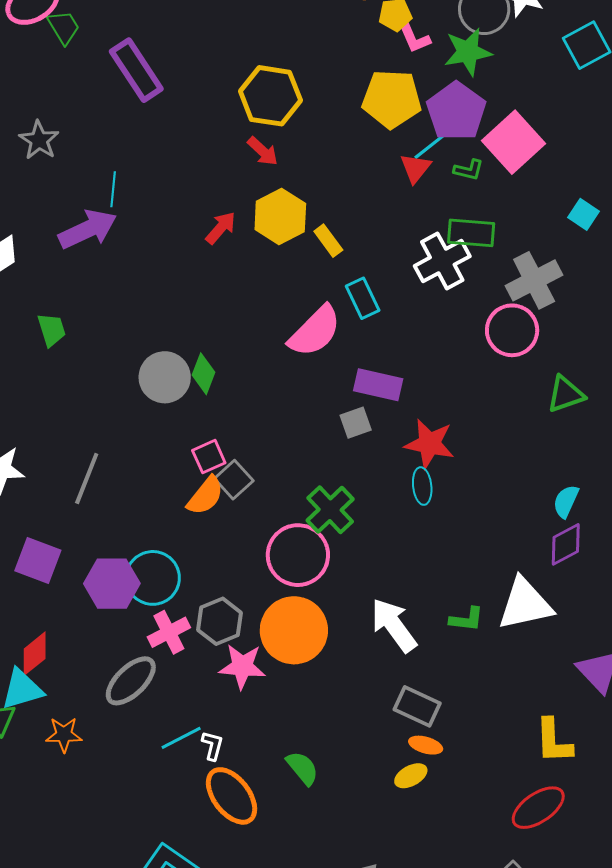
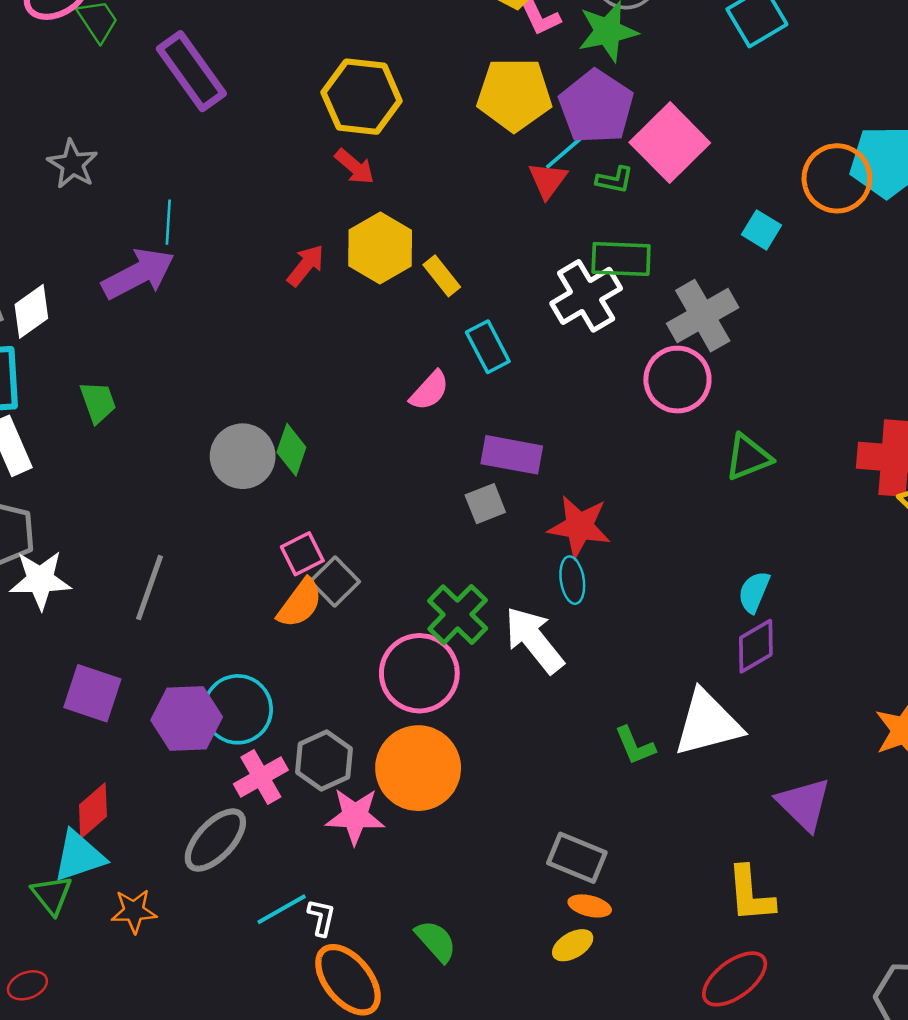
pink semicircle: (315, 331) -> (429, 391), size x0.6
green L-shape: (467, 619) -> (635, 746), turned 63
white arrow: (394, 625) -> (534, 640), moved

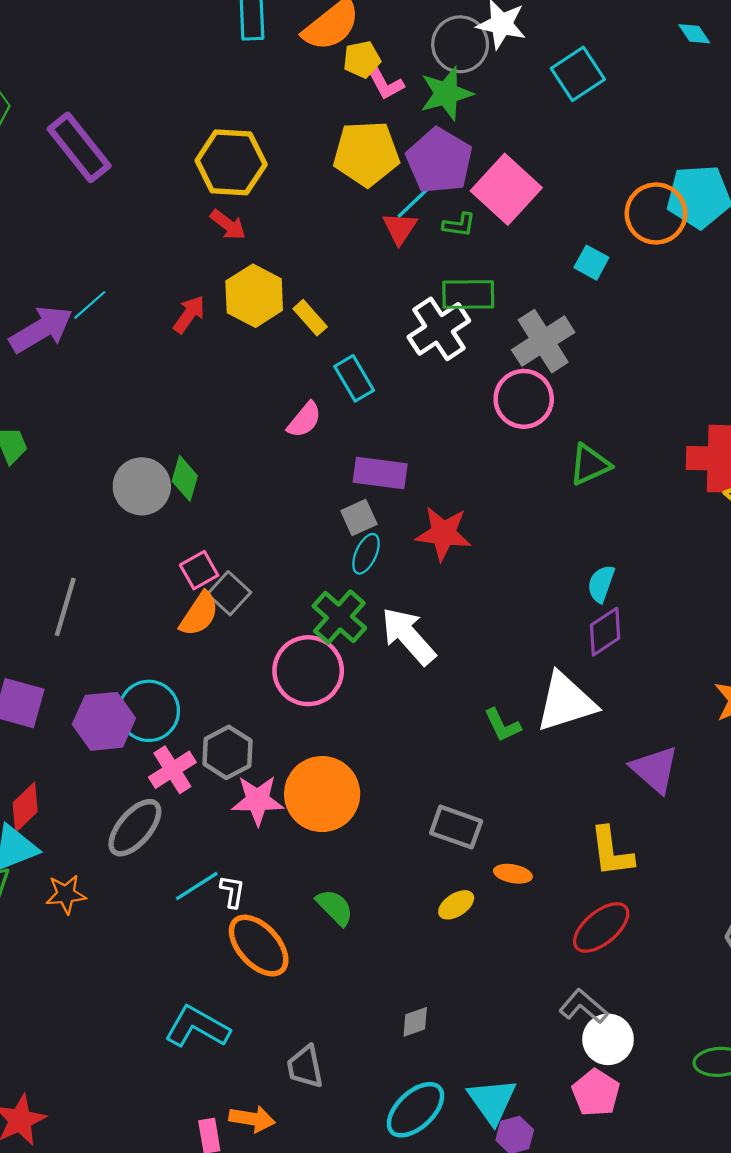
cyan line: (168, 222) -> (90, 305), moved, turned 48
cyan ellipse: (572, 580) -> (366, 554), moved, turned 36
orange circle: (418, 768) -> (322, 794), moved
orange ellipse: (590, 906) -> (513, 874), moved

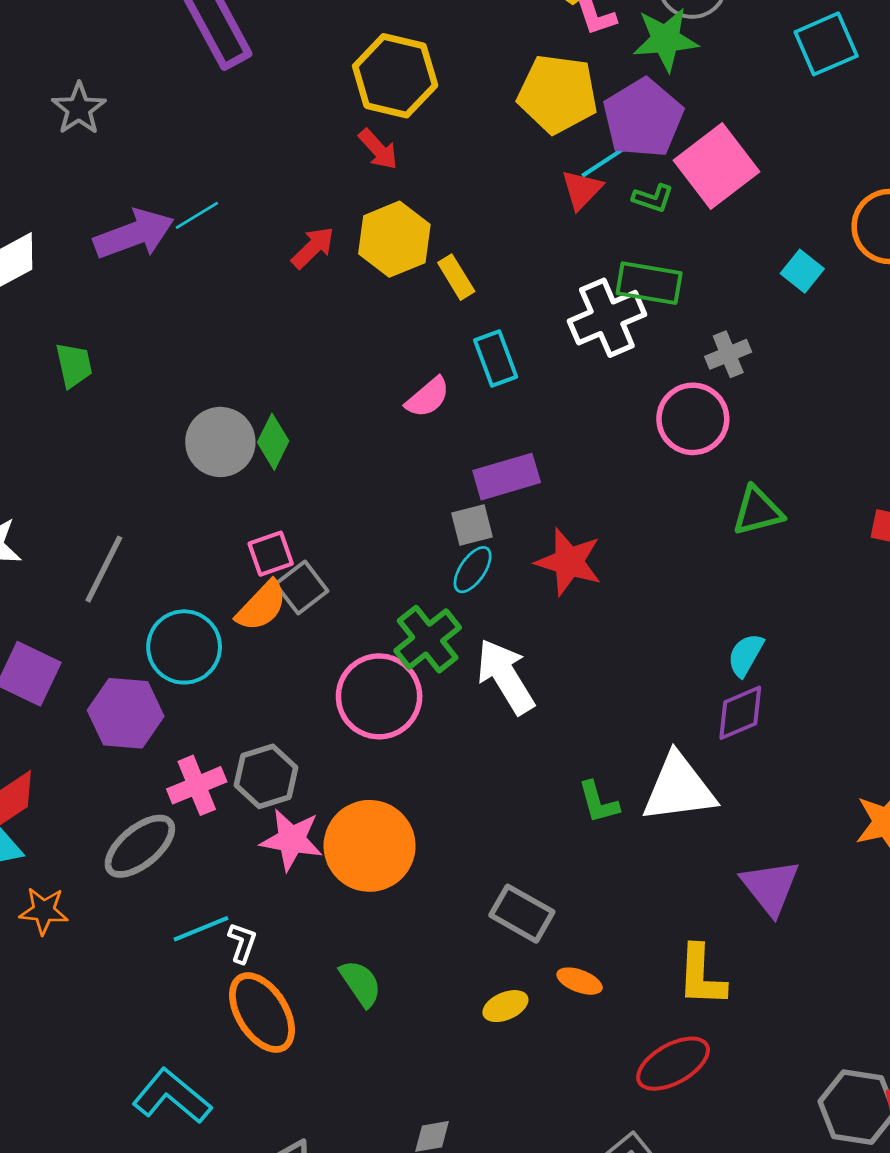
gray cross: (543, 341) -> (728, 354), size x0.6
purple rectangle: (380, 473) -> (507, 477), turned -34
cyan circle: (149, 711) -> (184, 647), moved

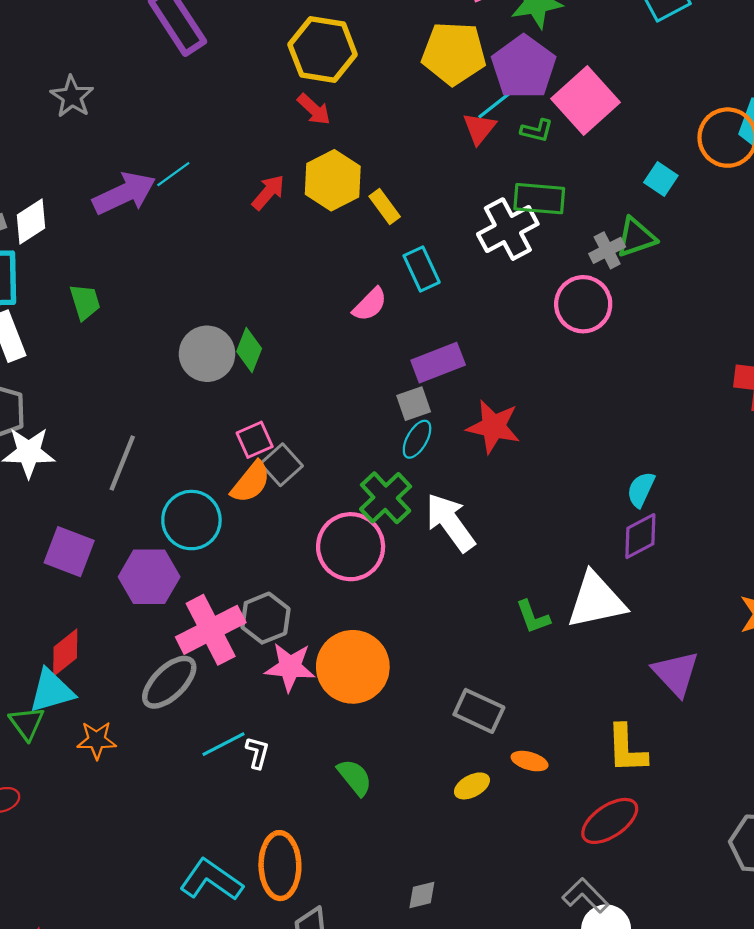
green triangle: (758, 511) -> (636, 237), moved
pink cross: (197, 785) -> (211, 630), size x1.5
orange ellipse: (262, 1013) -> (280, 866), moved, turned 36

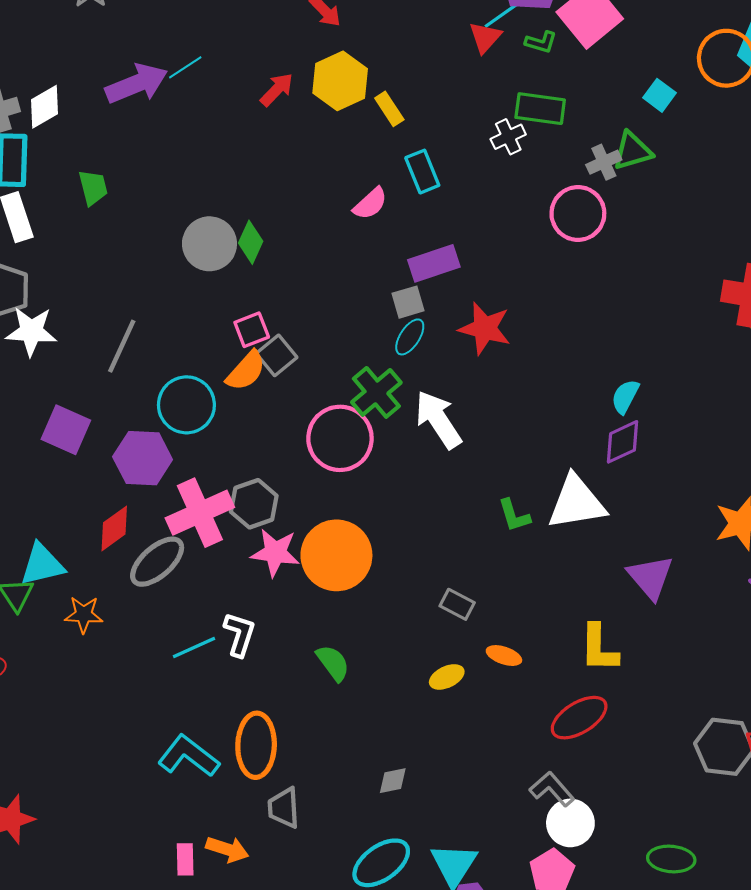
white cross: (508, 229) -> (508, 137), size x0.6
red diamond: (65, 652) -> (114, 528), moved
gray rectangle: (479, 711) -> (457, 604), size x0.7
cyan line: (223, 744) -> (194, 648), moved
white L-shape: (257, 753) -> (240, 634), size x1.4

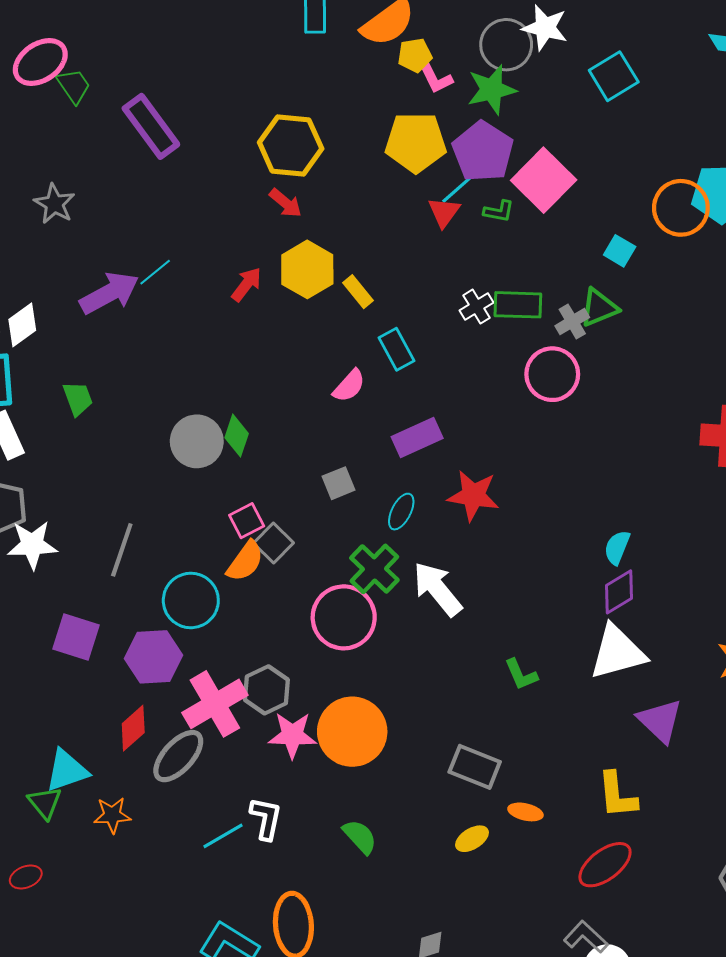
green rectangle: (540, 109) -> (518, 305), moved
gray square: (408, 302) -> (338, 483), moved
white triangle: (576, 502) -> (617, 652), moved
gray rectangle: (457, 604) -> (475, 767), size x1.5

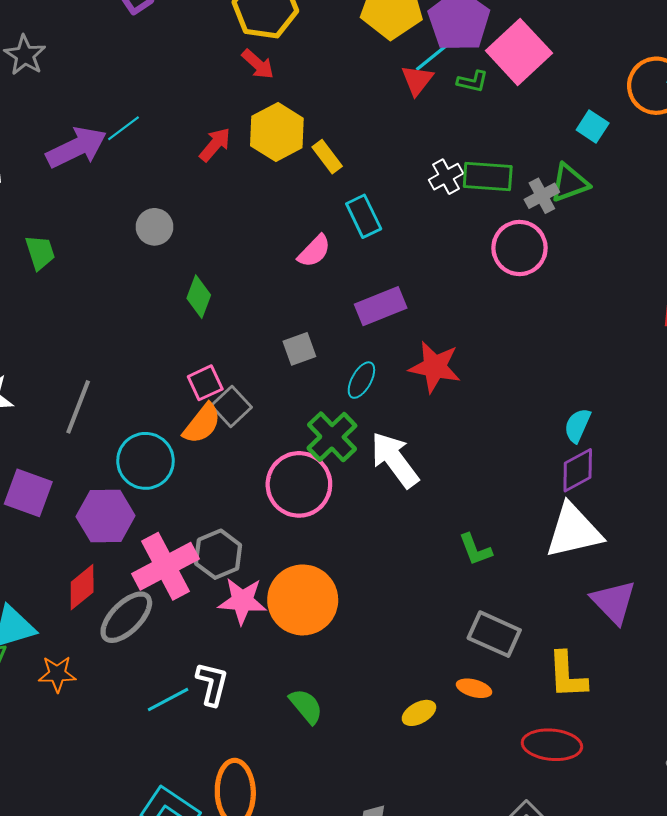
gray circle: (197, 441) -> (155, 227), moved, size x0.7
gray rectangle: (475, 767) -> (494, 634), moved
red ellipse: (605, 865) -> (552, 745), turned 40

